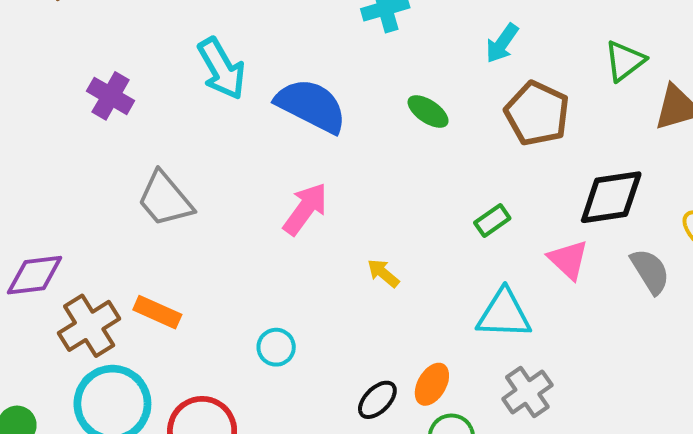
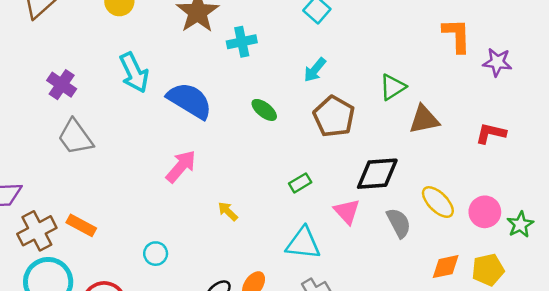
gray trapezoid: (165, 199) -> (75, 137), moved

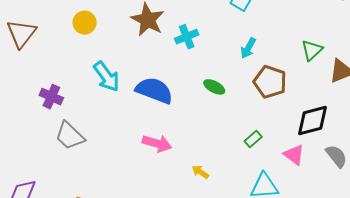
pink arrow: (181, 166) -> (157, 143), turned 76

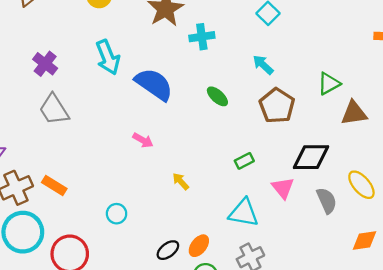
cyan arrow: (248, 48) -> (263, 65), turned 90
pink arrow: (157, 143) -> (143, 140), size x0.7

